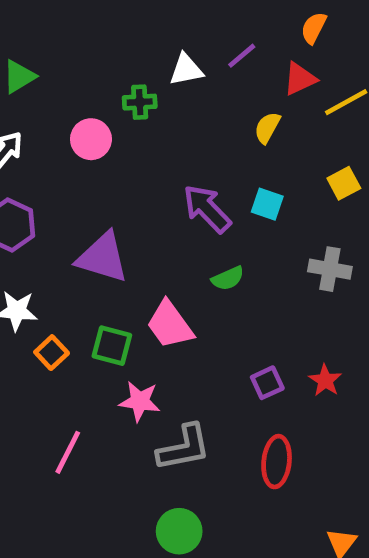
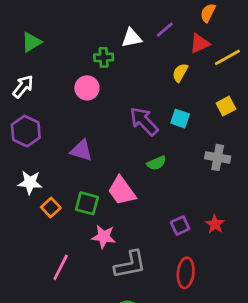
pink circle: (91, 139) -> (87, 88), moved
purple triangle: (103, 257) -> (81, 150), size x0.7

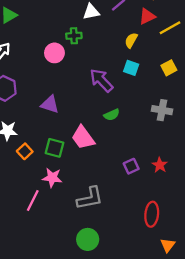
green cross: (104, 57) -> (74, 36), moved
cyan square: (180, 119) -> (131, 68), moved
pink star: (104, 237) -> (52, 178), moved
red ellipse: (186, 273) -> (152, 214), moved

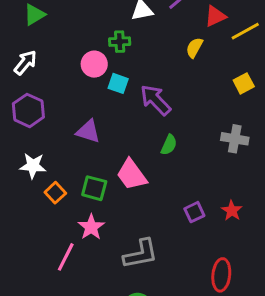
cyan square: (131, 68) -> (118, 83), moved
green semicircle: (112, 115) -> (169, 145), turned -42
pink star: (52, 178) -> (91, 227), turned 30

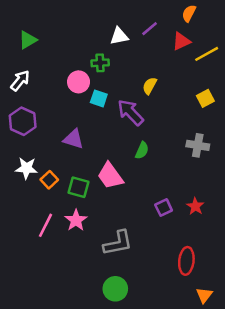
yellow semicircle: (194, 48) -> (150, 86), moved
orange square: (55, 193) -> (49, 180), moved
pink line: (66, 257) -> (46, 225), moved

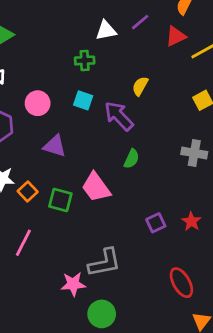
pink circle: (79, 82) -> (38, 103), moved
pink star: (76, 220) -> (73, 284), moved, turned 30
red ellipse: (186, 261) -> (181, 283), turned -36

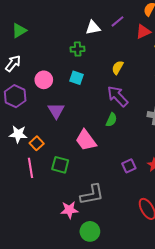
purple arrow: (119, 116) -> (118, 96), moved
purple triangle: (55, 146) -> (56, 111), turned 42
green square: (60, 200) -> (60, 165), moved
pink line: (23, 243) -> (30, 168), moved, turned -36

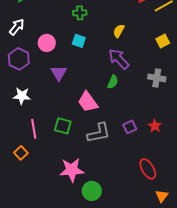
orange square: (37, 143) -> (21, 153), moved
gray L-shape: (92, 195) -> (99, 133), moved
pink star: (69, 210) -> (72, 170), size x1.4

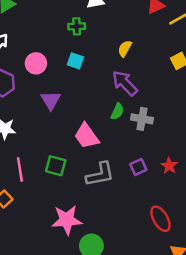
gray cross: (157, 78) -> (142, 119), moved

